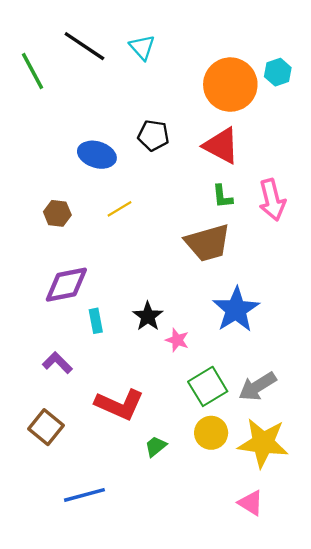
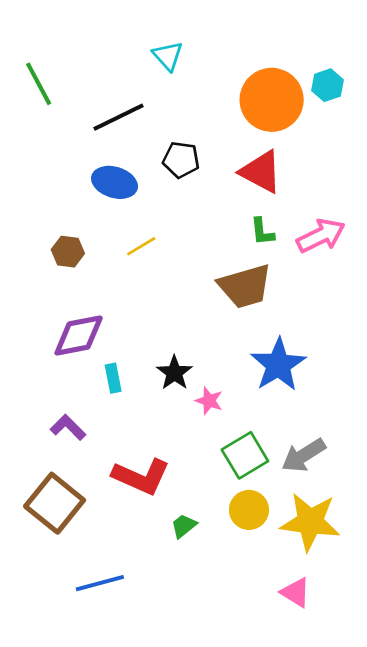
black line: (84, 46) -> (119, 117), moved, turned -60
pink arrow: (272, 200) -> (321, 236), turned -102
brown square: (46, 427) -> (55, 503), size x1.4

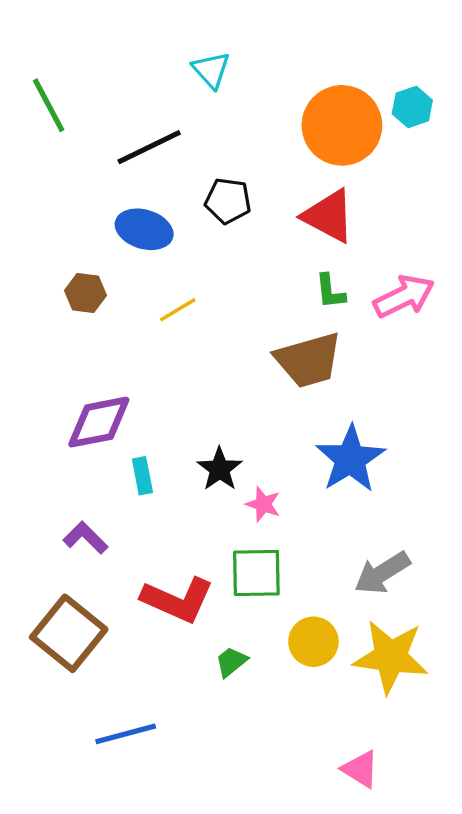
brown hexagon: (68, 252) -> (85, 293), moved
green square: (245, 455) -> (256, 573), moved, turned 30
pink triangle: (296, 592) -> (360, 769), moved

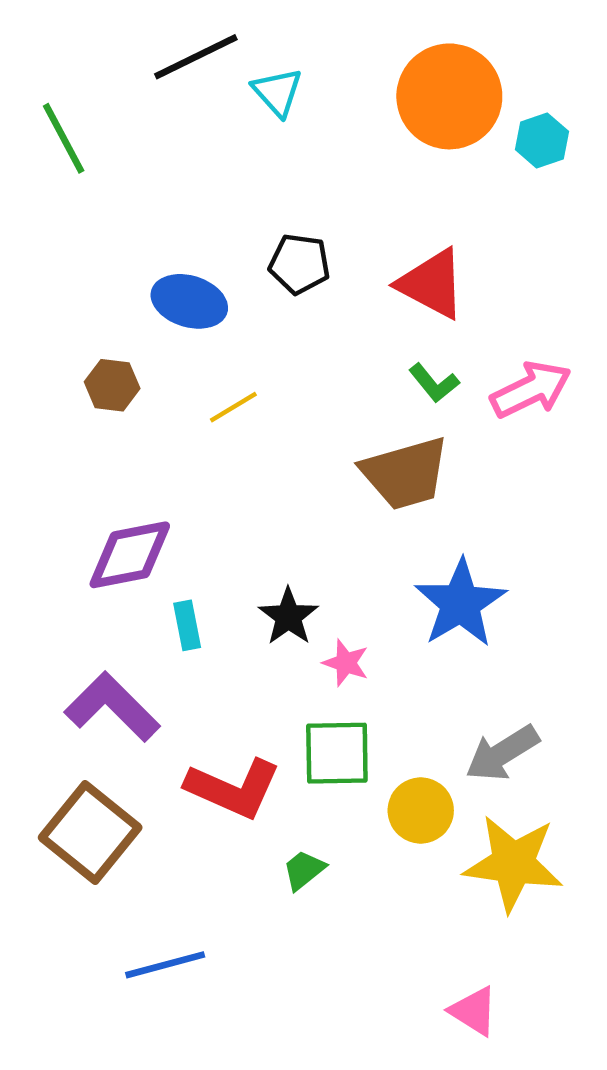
orange circle: (342, 125) -> (449, 96), moved
black line: (149, 147) -> (196, 57), moved
green L-shape: (330, 291) -> (434, 383), turned -33
purple L-shape: (85, 538) -> (112, 707), size x1.6
yellow circle: (313, 642) -> (421, 810), moved

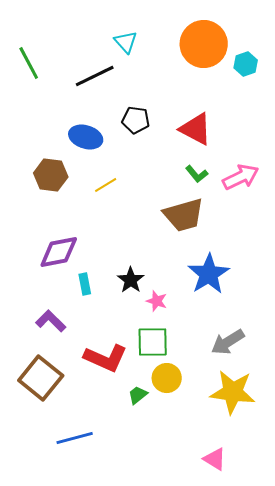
black line: (196, 57) -> (95, 76), moved
brown hexagon: (112, 385) -> (51, 175), size x1.4
purple L-shape: (112, 707) -> (51, 321), size x0.7
yellow circle: (421, 810) -> (167, 378), moved

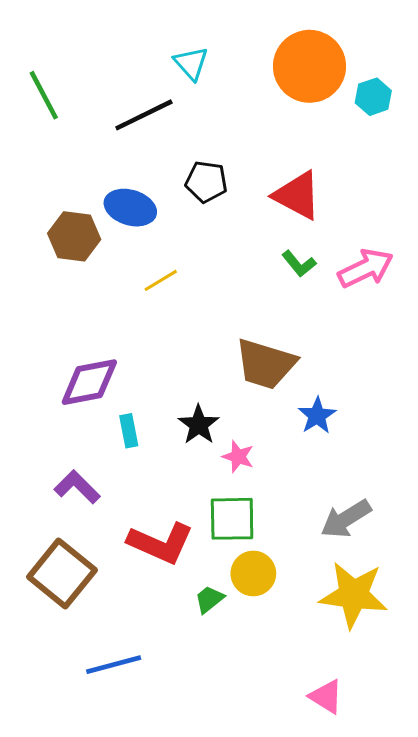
brown hexagon: (51, 175) -> (74, 236), moved
brown trapezoid: (184, 215) -> (265, 364), moved, turned 33
blue star: (209, 274) -> (317, 416), size x0.6

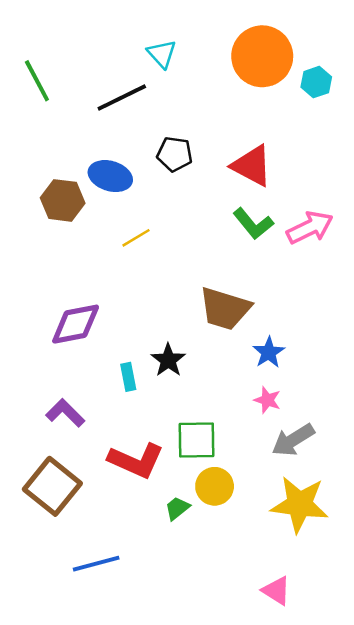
green L-shape: (299, 264) -> (253, 224), size x1.4
cyan rectangle: (129, 431) -> (128, 377), moved
pink star: (238, 457) -> (267, 400), moved

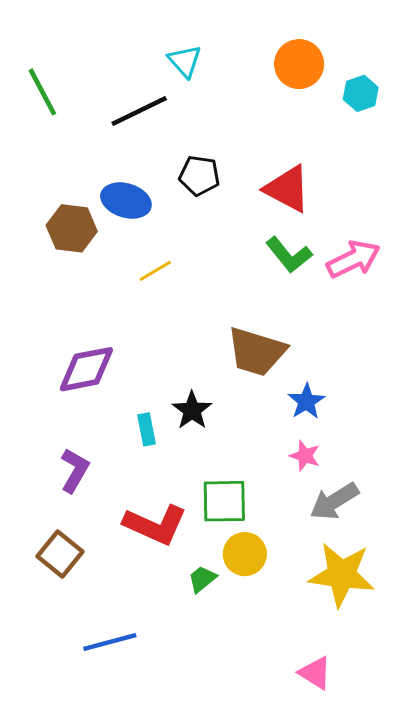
orange circle: (262, 56) -> (299, 64), size x0.7
purple L-shape: (65, 413) -> (75, 470), turned 75
brown square: (52, 486) -> (60, 554), size x0.7

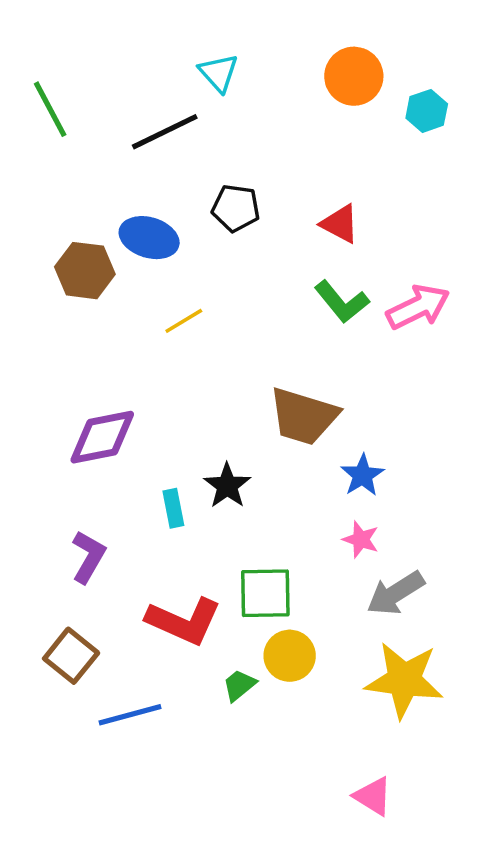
red triangle: (287, 189) -> (340, 224), size x0.7
blue line: (110, 642) -> (130, 715), moved

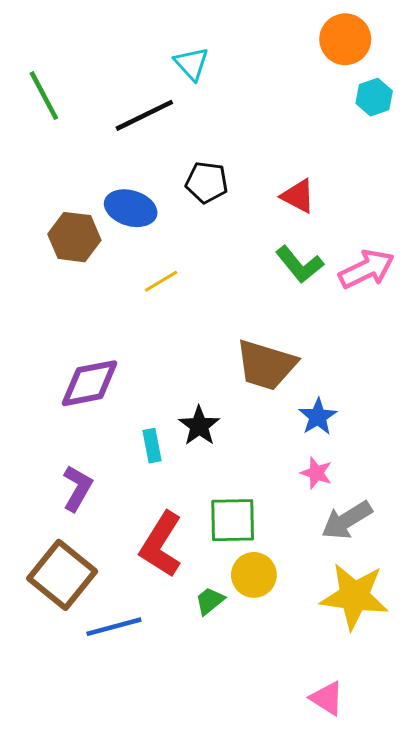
orange circle: (354, 76) -> (345, 39), moved
red L-shape: (184, 621) -> (161, 545), turned 98
brown square: (71, 656) -> (62, 575), size x1.4

